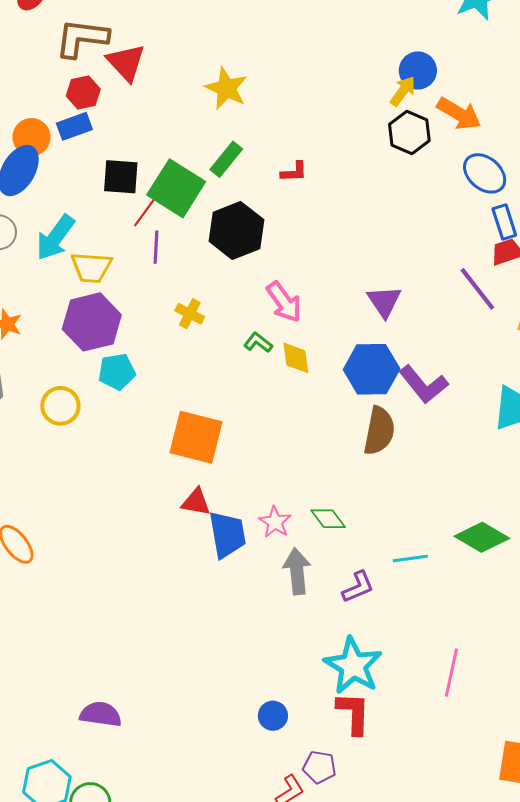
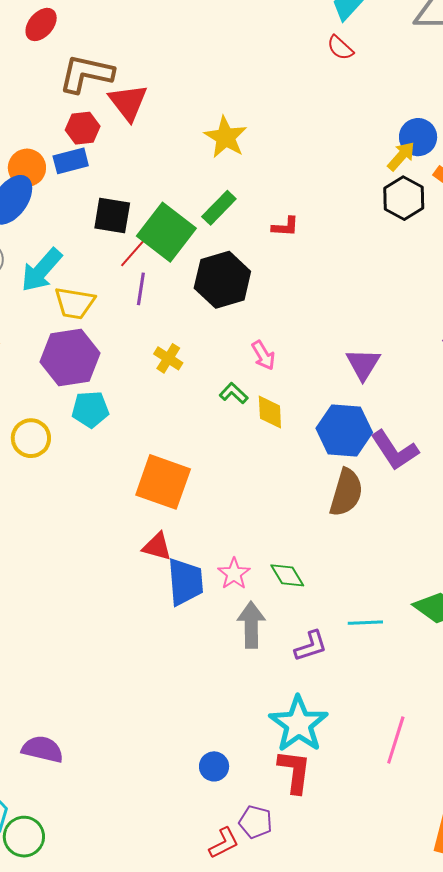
pink arrow: (284, 302) -> (263, 355), size x0.7

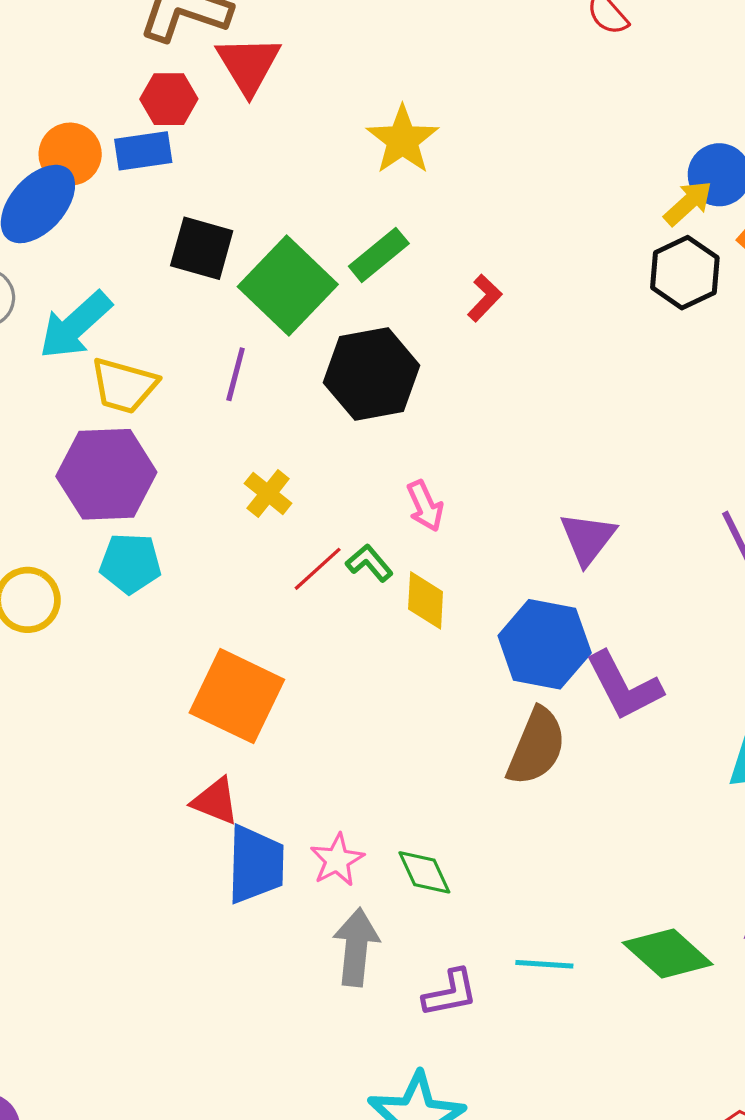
red L-shape: (285, 227) -> (485, 298), turned -56
red line: (134, 252) -> (318, 569), moved

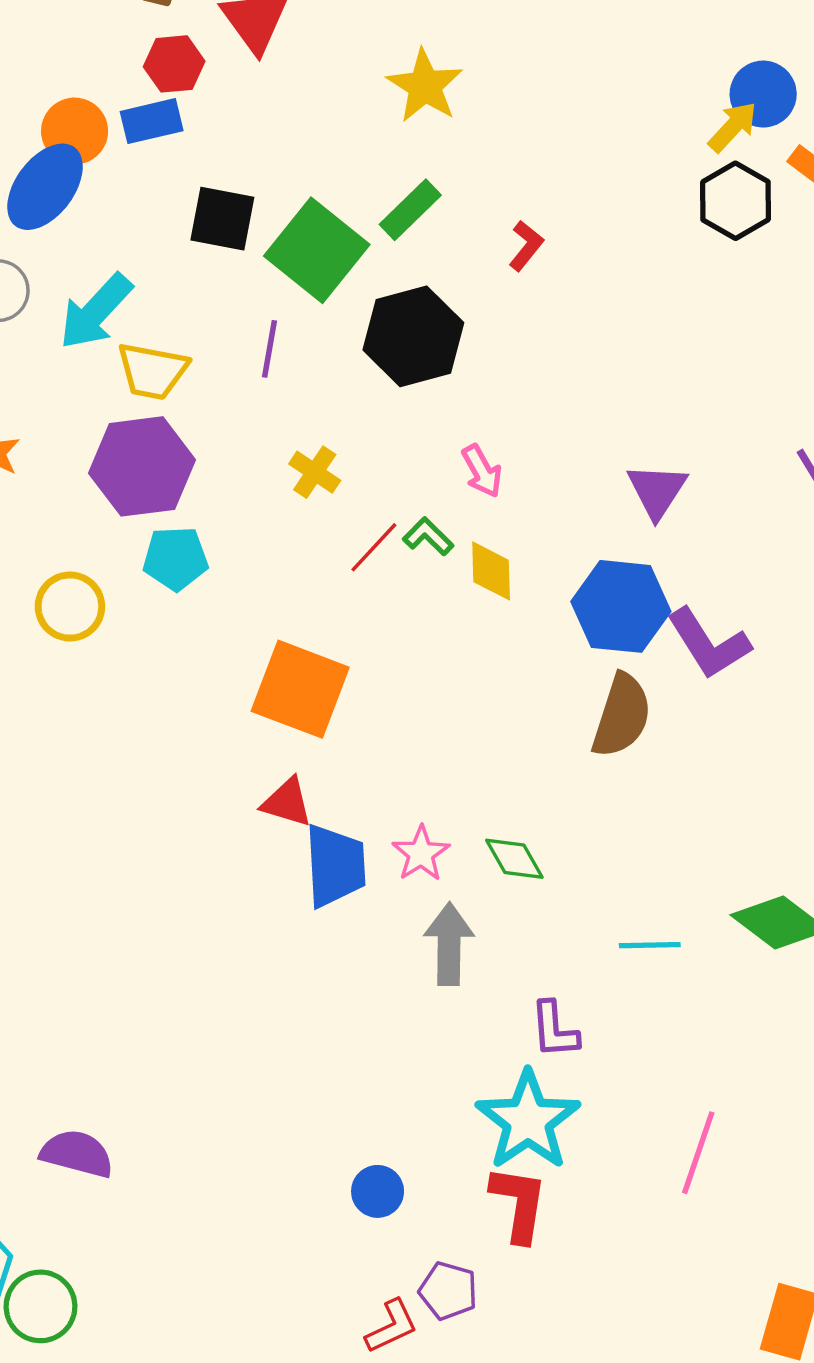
purple L-shape: (450, 993) -> (554, 1030), moved, turned 102

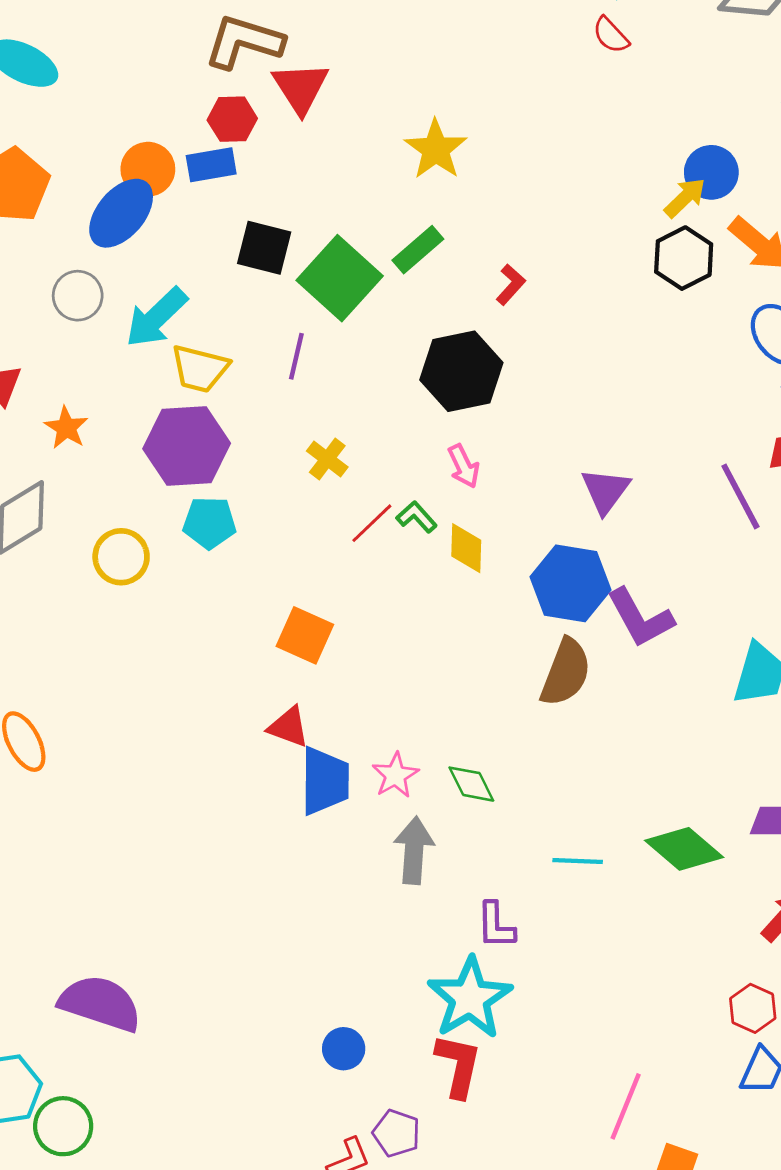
black hexagon: (413, 336) -> (461, 371), moved
orange square: (300, 689) -> (305, 635), size x0.7
pink line: (698, 1153) -> (626, 1106), moved
purple semicircle: (77, 1154) -> (100, 1003), size x1.4

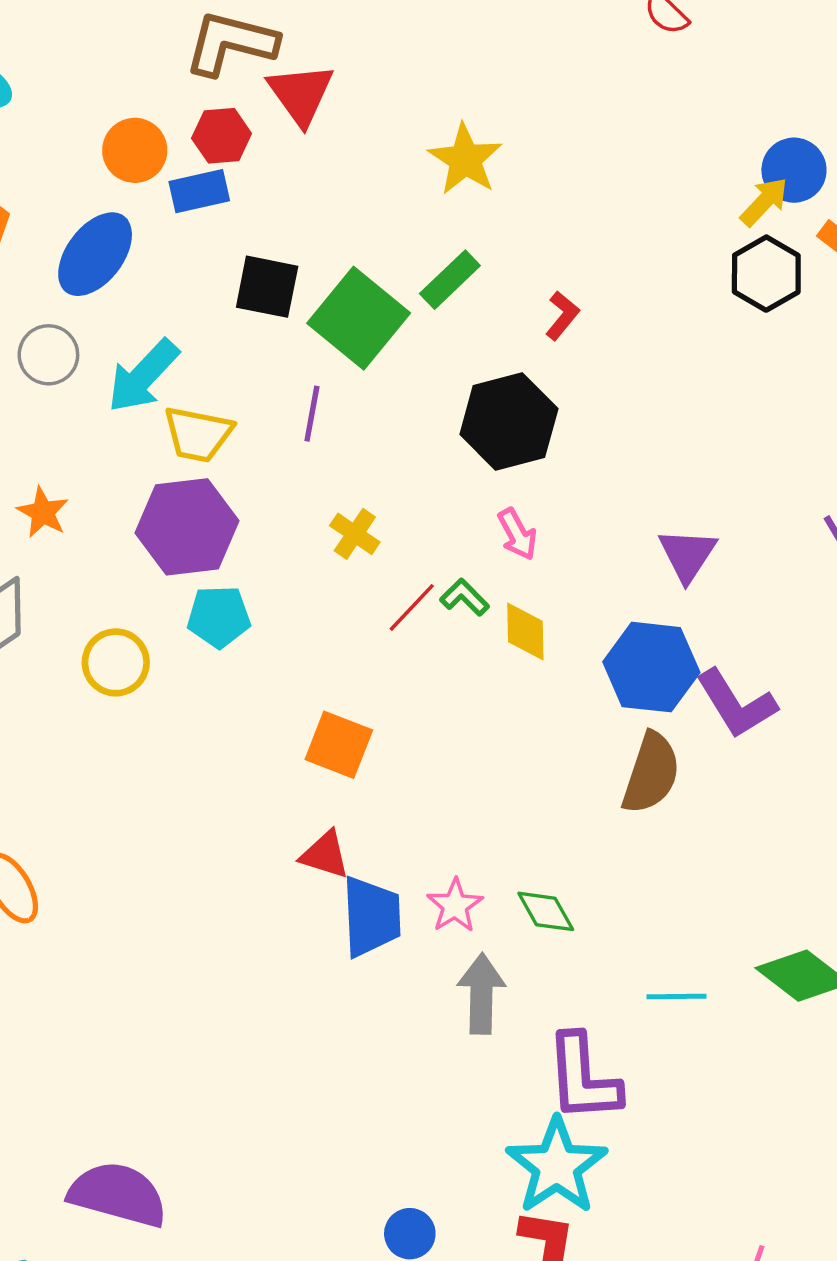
orange circle: (148, 169) -> (135, 150), moved
purple L-shape: (496, 925) -> (583, 1078), size x1.6

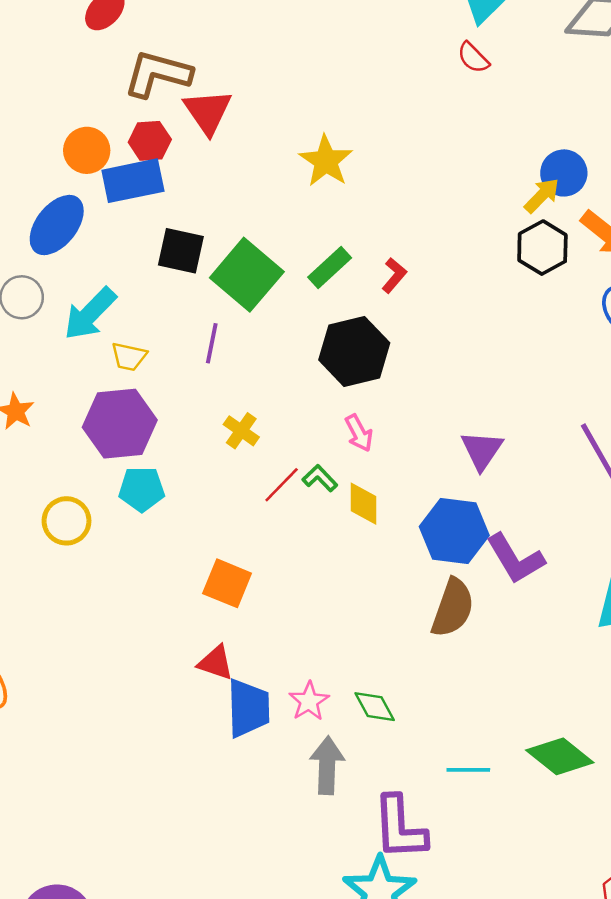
blue rectangle: (199, 191) -> (133, 181), size x1.4
green rectangle: (450, 280) -> (330, 267), moved
yellow trapezoid: (198, 434) -> (129, 357), size x0.7

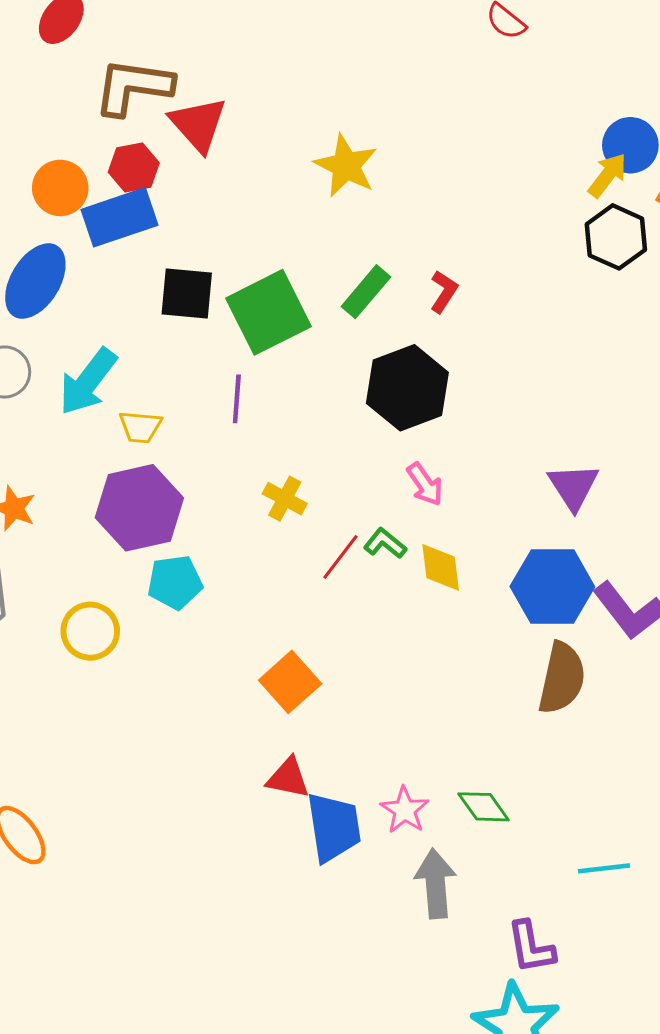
green square: (247, 275) -> (269, 312), turned 30
orange square: (227, 583) -> (290, 682), turned 33
purple L-shape: (400, 828) -> (531, 947), size x0.7

